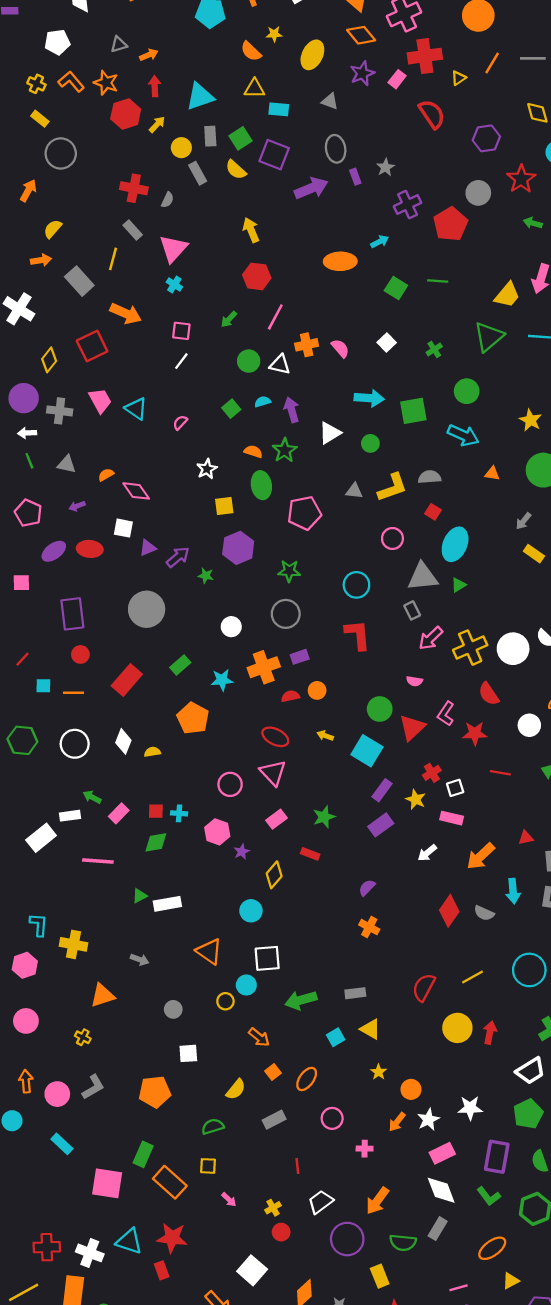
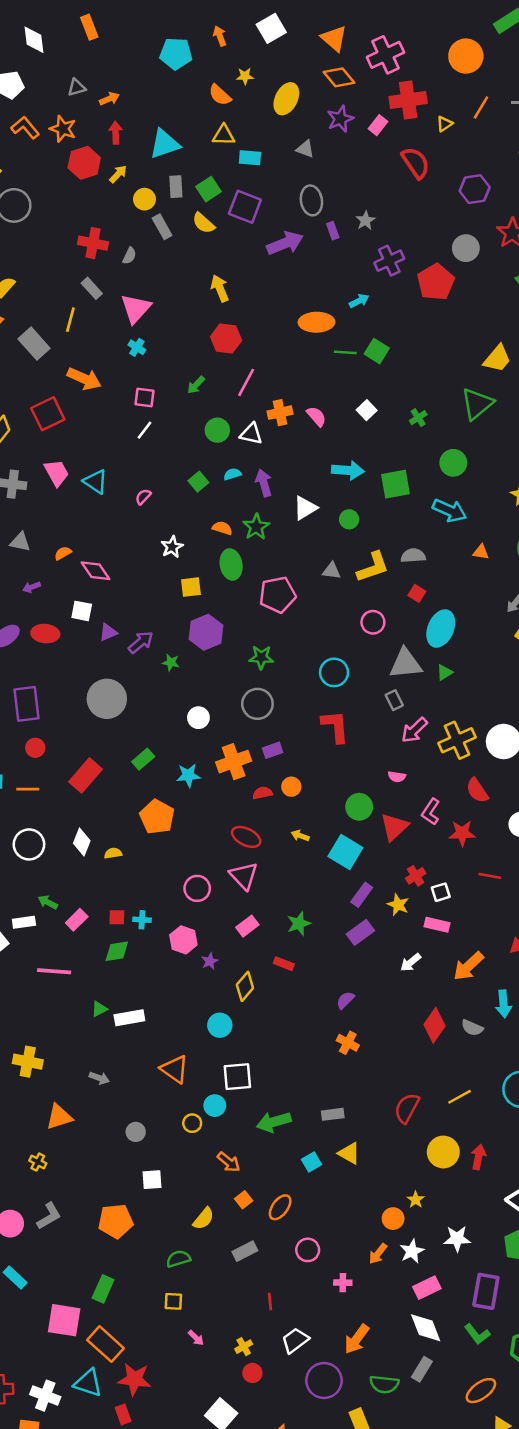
green line: (438, 281) -> (345, 352), moved
yellow star: (379, 1072) -> (416, 1200), moved
orange rectangle: (170, 1182) -> (106, 1344), moved

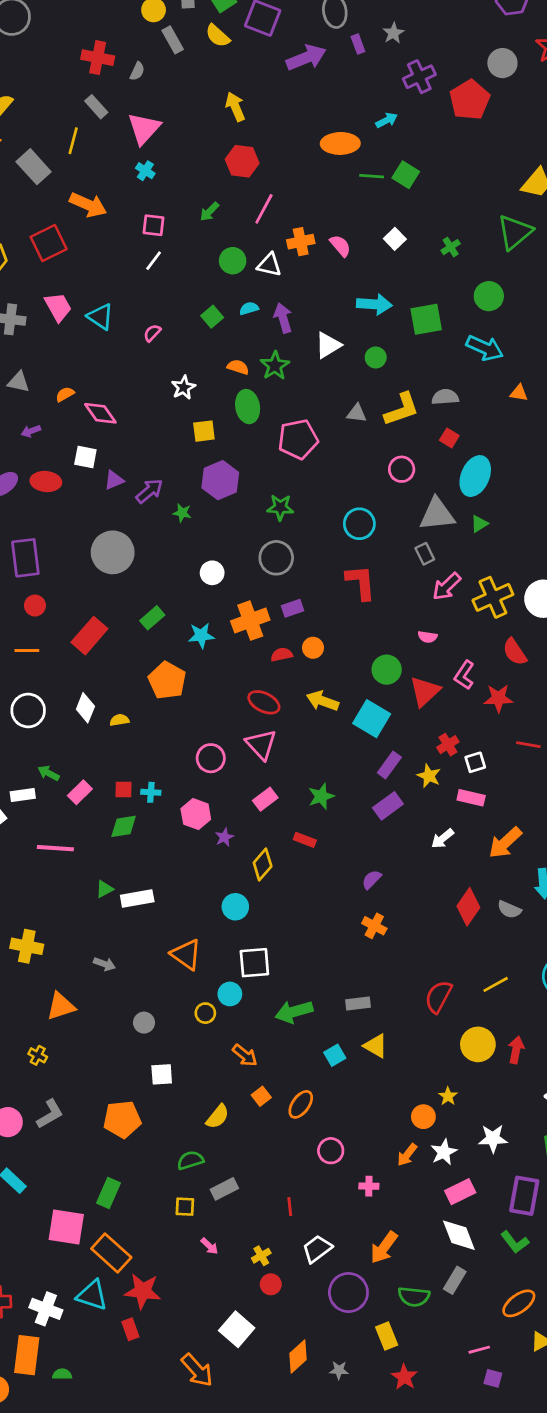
yellow arrow: (300, 836) -> (323, 701), size x1.6
gray rectangle: (245, 1251) -> (224, 1189), moved

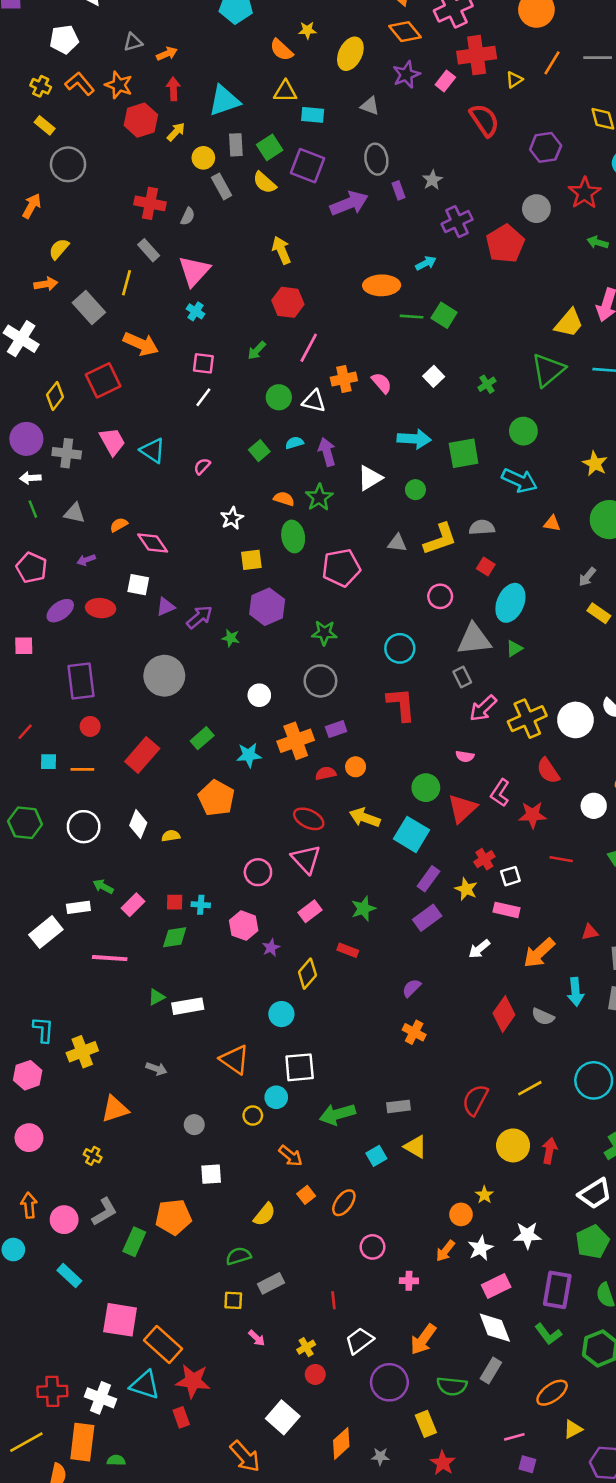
yellow cross: (27, 946) -> (82, 1052), turned -32
green rectangle: (109, 1193) -> (134, 1242), moved

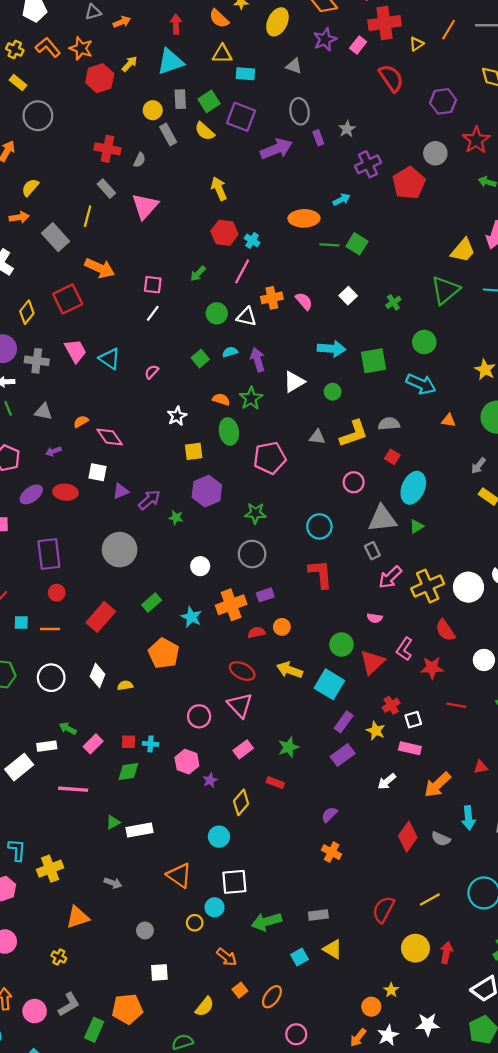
red arrow: (173, 89) -> (176, 24), moved
yellow arrow: (176, 132) -> (130, 64), moved
cyan cross: (196, 311) -> (252, 240), moved
cyan star: (249, 755) -> (191, 617), turned 30

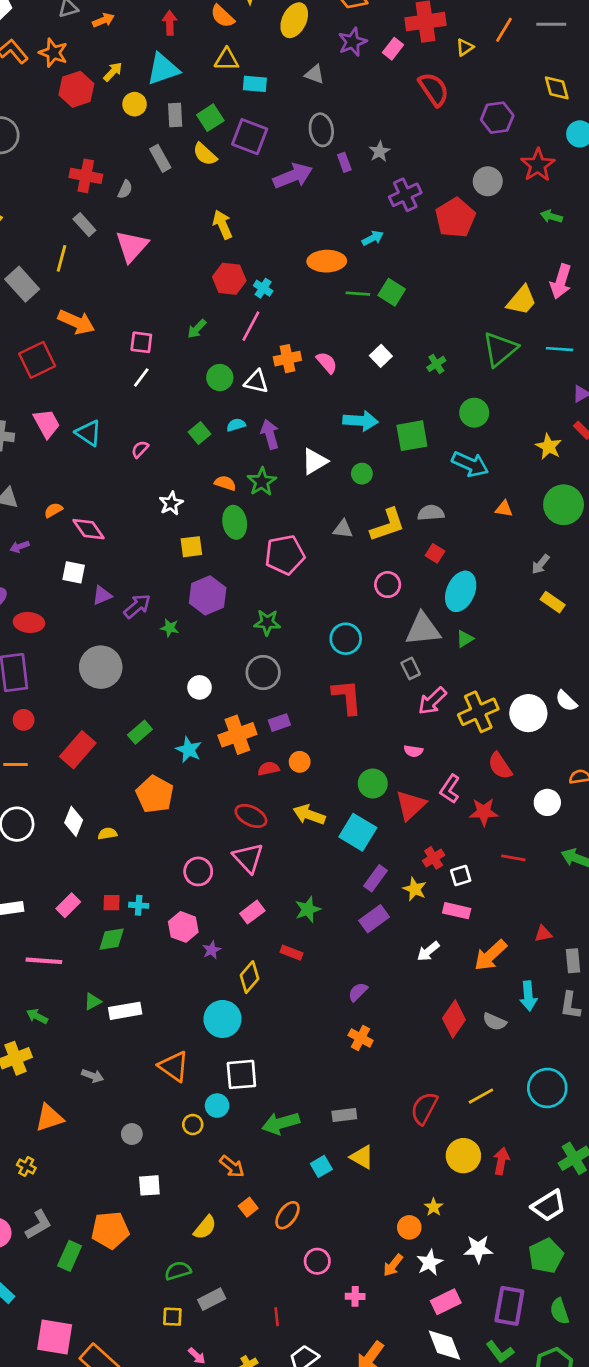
yellow circle: (153, 110) -> (135, 104), moved
red ellipse: (65, 492) -> (29, 622), moved
green arrow: (68, 728) -> (37, 1016), moved
cyan circle: (219, 837) -> (223, 1019), size x1.4

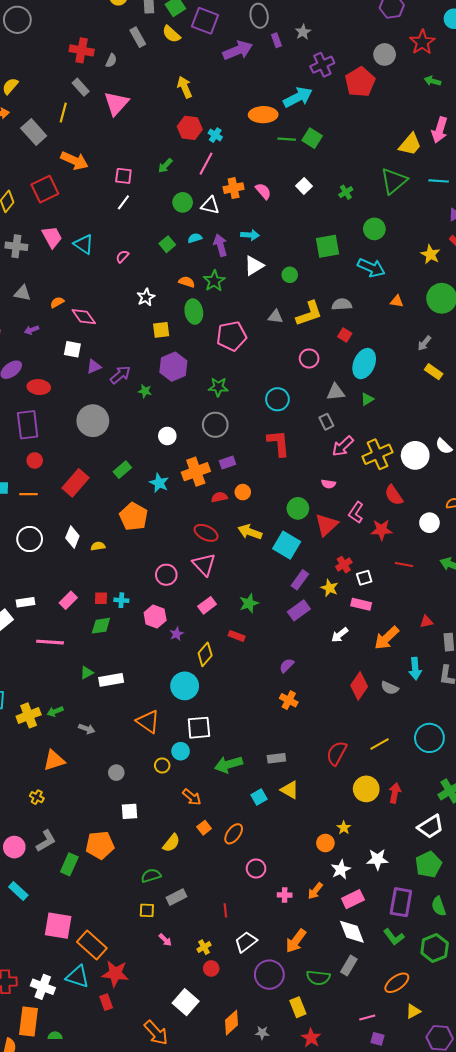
cyan arrow: (373, 238) -> (298, 97), size x1.8
cyan arrow: (361, 421) -> (250, 235), moved, size x0.7
gray triangle: (423, 629) -> (336, 392), size x0.7
green arrow: (37, 1016) -> (55, 711), moved, turned -49
orange arrow: (393, 1265) -> (315, 891), moved

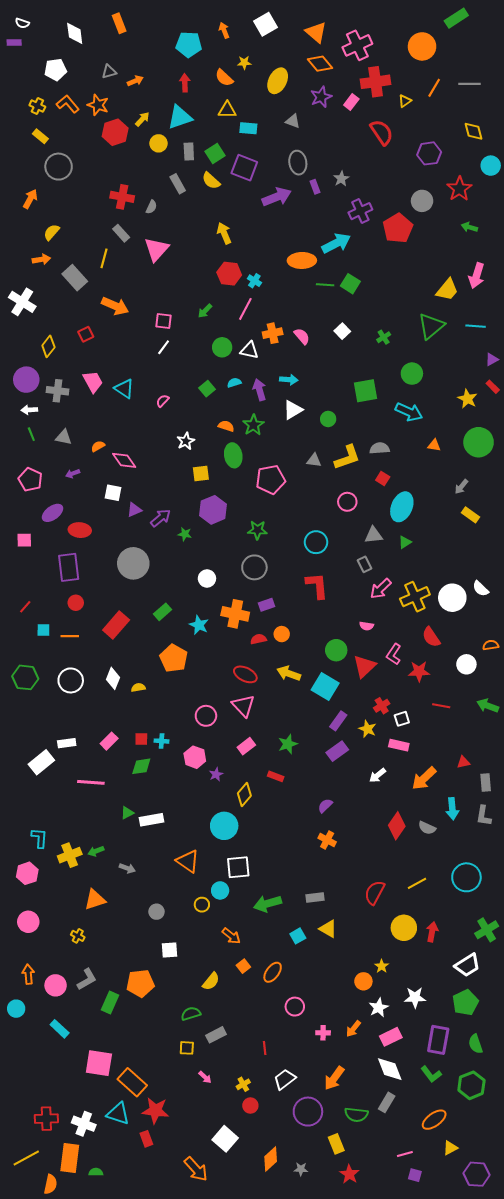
red square: (45, 189) -> (86, 334), size x0.6
orange cross: (196, 472) -> (235, 614), turned 32

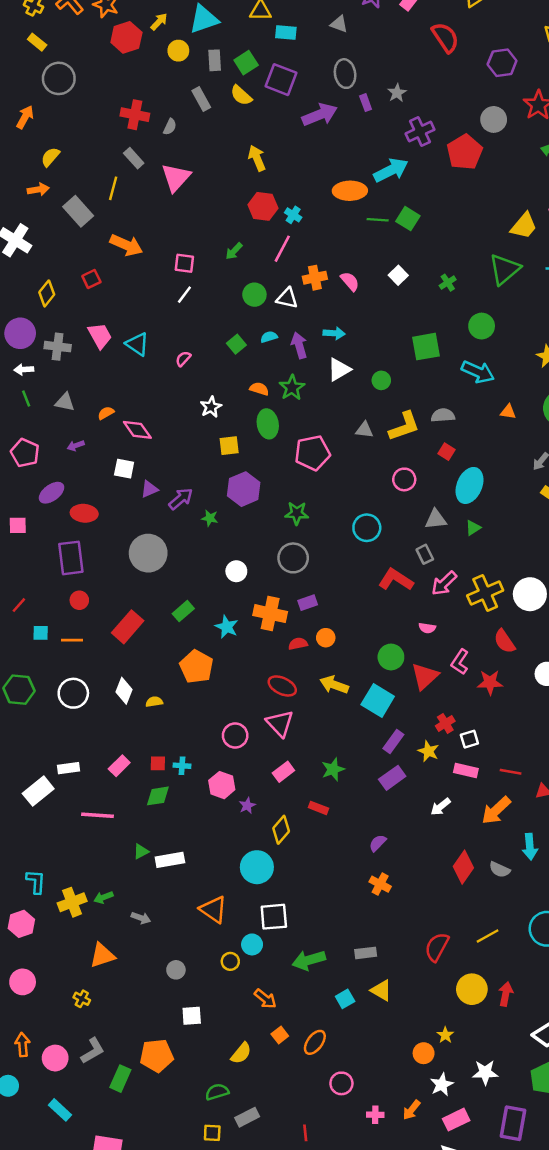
red L-shape: (317, 586) -> (396, 580), moved, turned -52
red line: (441, 706) -> (511, 772), moved

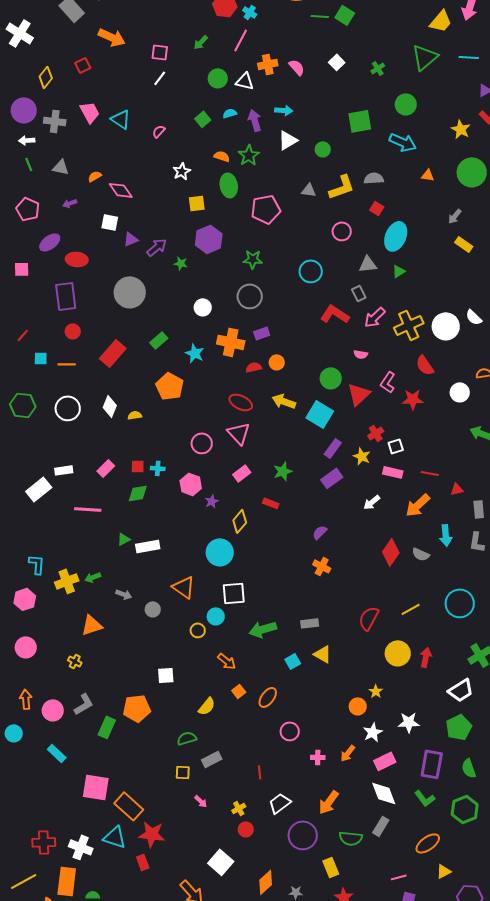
gray circle: (176, 970) -> (153, 609), moved

